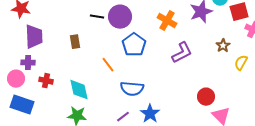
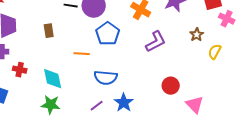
orange line: (108, 65) -> (82, 54), turned -49
red circle: (206, 97) -> (171, 86), moved

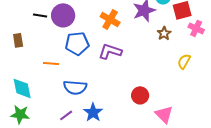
blue pentagon: (108, 34) -> (77, 43), turned 30
brown star: (197, 35) -> (164, 33), moved
purple L-shape: (156, 42) -> (110, 51), moved, turned -135

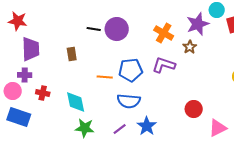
brown star: (164, 33) -> (190, 47), moved
blue pentagon: (77, 43) -> (131, 70), moved
green star: (20, 114) -> (85, 128), moved
pink triangle: (164, 114) -> (218, 128), turned 48

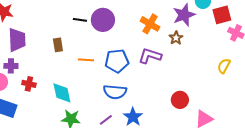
orange line: (105, 77) -> (86, 60), moved

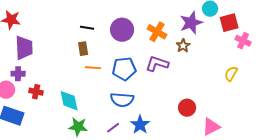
purple circle: (103, 20) -> (122, 30), moved
brown rectangle: (58, 45) -> (83, 49), moved

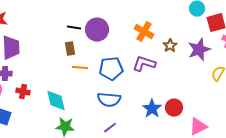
purple star: (191, 23) -> (199, 50), moved
purple circle: (122, 30) -> (97, 30), moved
blue star: (140, 125) -> (152, 109), moved
purple line: (113, 128) -> (110, 128), moved

